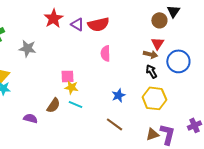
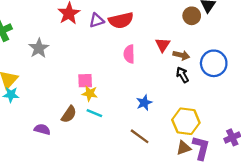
purple triangle: (77, 24) -> (97, 20), turned -48
red triangle: (157, 43) -> (163, 45), moved
gray star: (27, 48) -> (39, 48), turned 30
yellow hexagon: (154, 98) -> (186, 121), moved

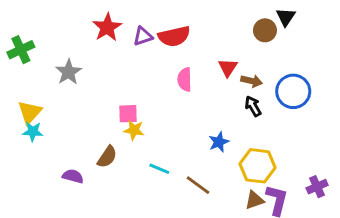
blue star: (144, 103) -> (219, 142), moved
cyan line: (94, 113) -> (159, 169), moved

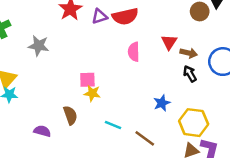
gray star: (68, 72) -> (39, 46), turned -30
brown semicircle: (107, 157) -> (70, 115), turned -54

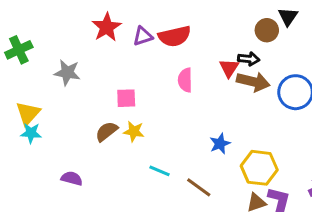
brown arrow: (189, 53) -> (253, 82), size x1.5
black arrow: (190, 74) -> (249, 59), moved, turned 126
pink square: (87, 80) -> (126, 98), moved
brown semicircle: (70, 115) -> (107, 131), moved, turned -108

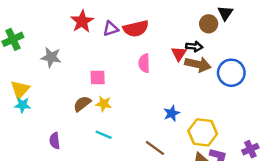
cyan line: (159, 171) -> (104, 135), moved
purple semicircle: (72, 178) -> (55, 141), turned -112

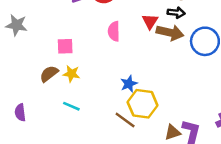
black arrow: (194, 46) -> (176, 13), moved
blue star: (172, 113) -> (129, 84), moved
yellow hexagon: (203, 132) -> (143, 104), moved

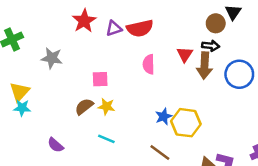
brown arrow: (170, 33) -> (205, 66), turned 80
yellow hexagon: (143, 104) -> (186, 123), moved
purple semicircle: (20, 112) -> (56, 145), turned -42

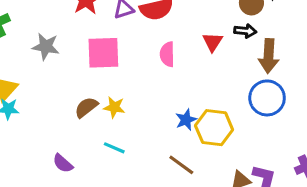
brown arrow: (205, 66) -> (269, 56), moved
blue circle: (239, 74) -> (267, 98), moved
pink square: (100, 79) -> (103, 53), moved, size x1.6
purple semicircle: (56, 145) -> (63, 163), moved

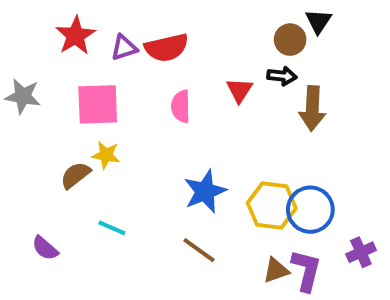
blue circle: (267, 98) -> (310, 210), moved
yellow star: (114, 107) -> (106, 155), moved
blue star: (186, 120) -> (205, 191), size x1.5
yellow hexagon: (214, 128) -> (272, 206), moved

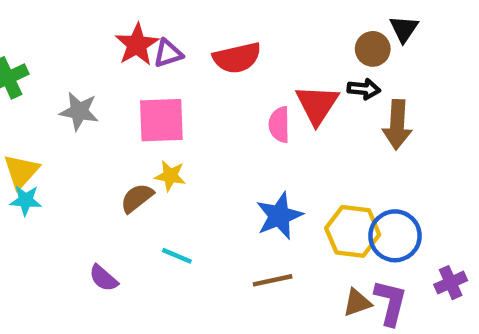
purple triangle: (124, 48) -> (168, 53), moved
red triangle: (239, 90) -> (317, 105), size x1.5
pink semicircle: (181, 106) -> (279, 125), moved
brown line: (199, 250) -> (273, 280), turned -48

